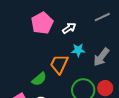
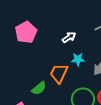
pink pentagon: (42, 23) -> (26, 32), moved

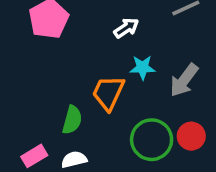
green semicircle: (39, 88) -> (72, 120), turned -35

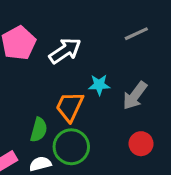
white arrow: (126, 28) -> (65, 51), moved, size x1.5
green circle: (152, 140) -> (71, 147), moved

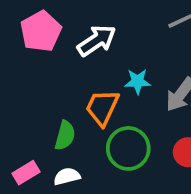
green circle: (71, 147) -> (128, 148), moved

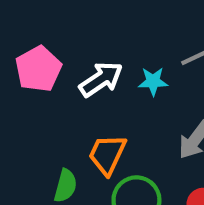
cyan star: (138, 81) -> (153, 81), moved

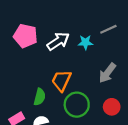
pink pentagon: (38, 69) -> (25, 36), turned -30

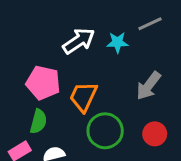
pink pentagon: (25, 36) -> (43, 83), moved
green semicircle: (40, 97) -> (38, 121), moved

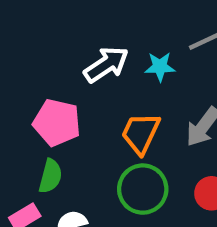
orange trapezoid: (83, 97) -> (141, 133), moved

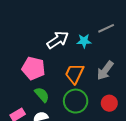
green semicircle: (50, 176) -> (42, 95), moved, turned -56

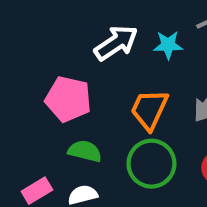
green semicircle: (42, 95) -> (85, 151), turned -35

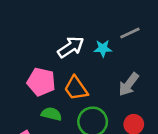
orange trapezoid: (149, 109) -> (76, 88), moved, turned -60

